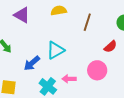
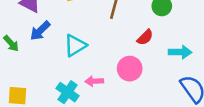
blue arrow: (32, 63) -> (40, 31), moved

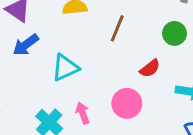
pink arrow: (94, 81) -> (83, 113), turned 66

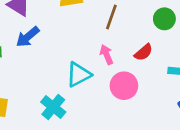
cyan triangle: (65, 68) -> (79, 75), moved
pink arrow: (83, 113) -> (107, 55), moved

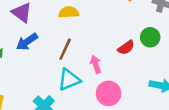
brown line: (111, 17) -> (65, 49), moved
red semicircle: (143, 52) -> (126, 48), moved

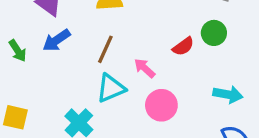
pink arrow: (96, 64) -> (145, 68), turned -30

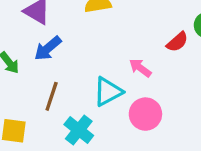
brown line: (105, 49) -> (52, 96), moved
pink circle: (161, 105) -> (145, 114), moved

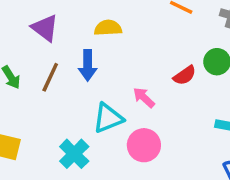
blue arrow: (48, 48) -> (88, 65), moved, turned -56
brown line: (52, 96) -> (50, 77), moved

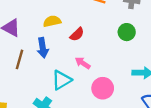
red semicircle: (185, 75) -> (77, 34), moved
pink circle: (144, 145) -> (103, 88), moved

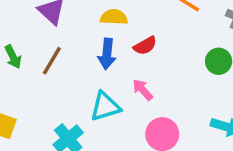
blue arrow: (43, 48) -> (107, 54), moved

